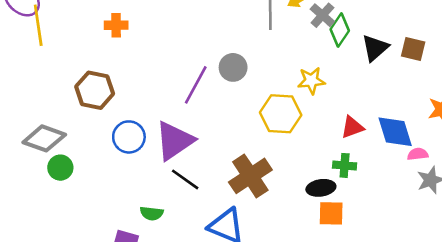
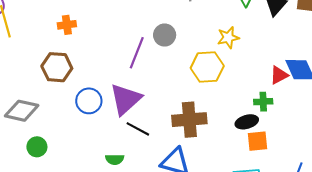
orange cross: (116, 25) -> (67, 25), moved
red triangle: (352, 127) -> (279, 75), moved
green circle: (60, 168) -> (37, 147), moved
brown cross: (250, 176) -> (189, 120), turned 36

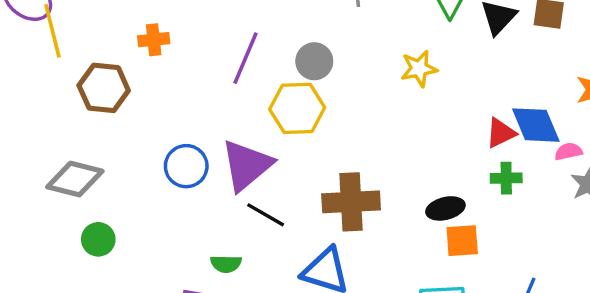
purple line: (137, 53) -> (245, 58), moved
brown hexagon: (57, 67) -> (104, 88), moved
yellow hexagon: (207, 67) -> (297, 108), moved
green cross: (263, 102) -> (506, 178), moved

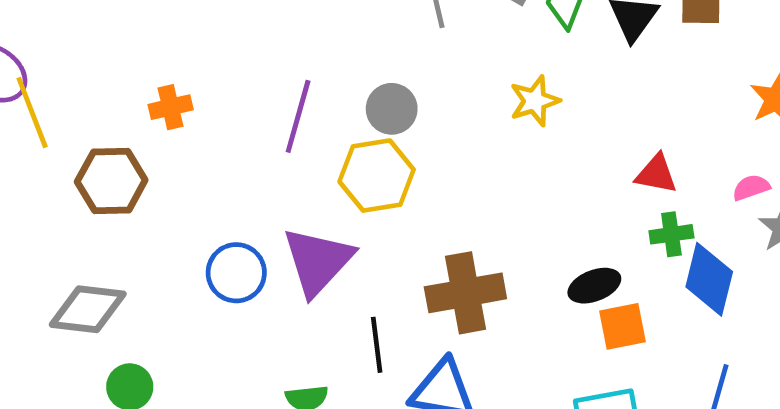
blue diamond: (536, 125) -> (709, 279), moved, turned 44
red triangle: (501, 133) -> (656, 174), turned 44
black line: (266, 215) -> (377, 345), moved, turned 60

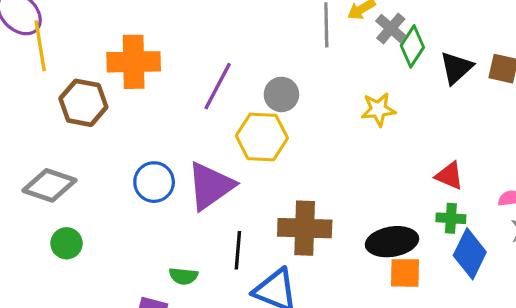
orange cross: (171, 107) -> (134, 62), size x1.8
black ellipse: (594, 286) -> (392, 242), size x1.4

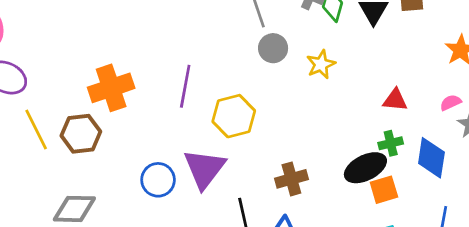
yellow line: (40, 46) -> (36, 129), moved
gray circle: (281, 94) -> (273, 48), moved
green cross: (451, 218) -> (391, 143), moved
brown cross: (305, 228) -> (291, 179), size x0.7

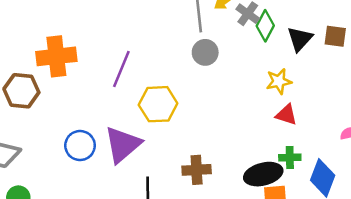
yellow star: (321, 64) -> (279, 81), moved
red triangle: (395, 100) -> (286, 115), moved

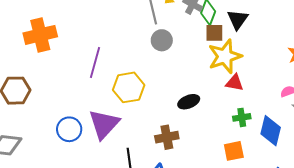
brown square: (335, 36) -> (214, 33), moved
orange cross: (56, 56) -> (40, 35), moved
yellow star: (279, 81) -> (225, 56), size x1.6
black ellipse: (263, 174) -> (189, 102), moved, size x0.7

